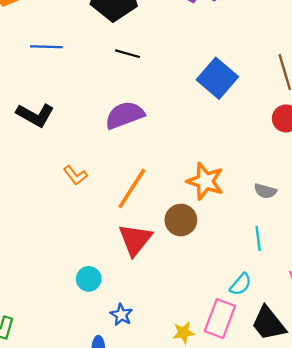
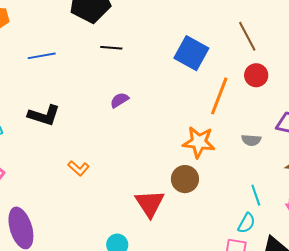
purple semicircle: (125, 115) -> (119, 100), size x0.6
orange L-shape: (75, 175) -> (79, 168), moved
orange line: (132, 188) -> (219, 96), moved
cyan line: (258, 238) -> (256, 195), moved

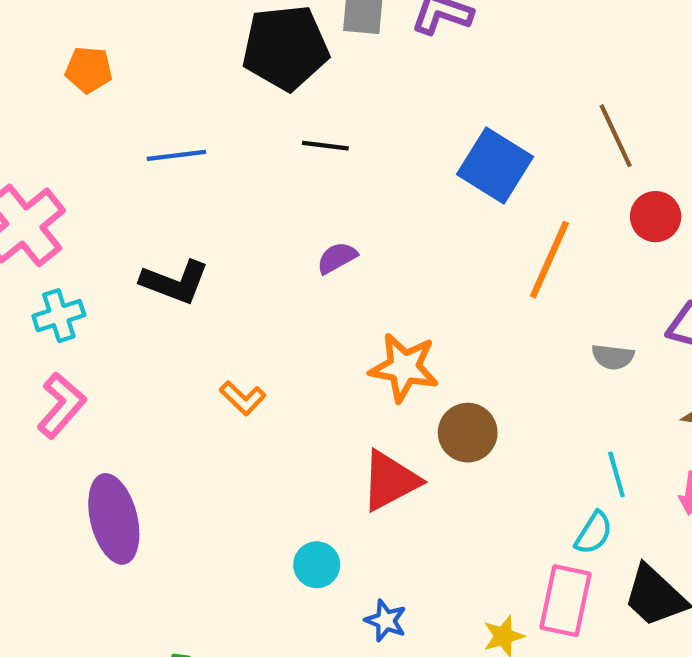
red circle: (256, 75) -> (656, 217), moved
orange star: (199, 142) -> (404, 368), moved
red triangle: (150, 203) -> (390, 481), turned 32

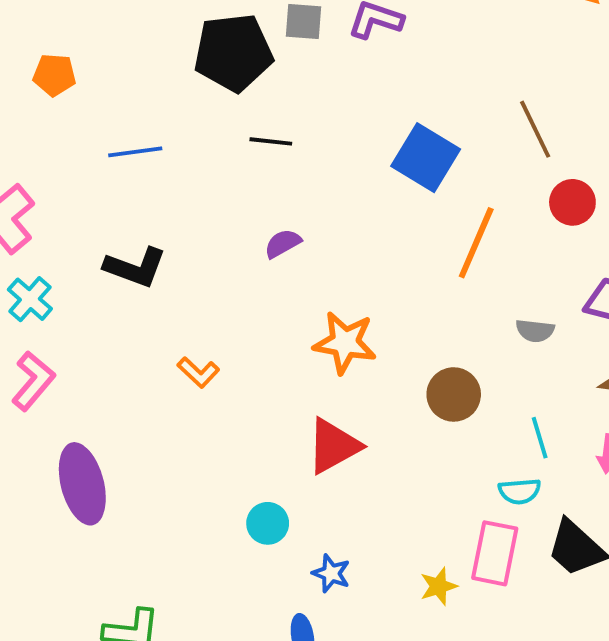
cyan cross: (59, 316) -> (30, 299), turned -30
brown circle: (468, 433) -> (454, 394), moved
cyan semicircle: (594, 533) -> (520, 491), turned 54

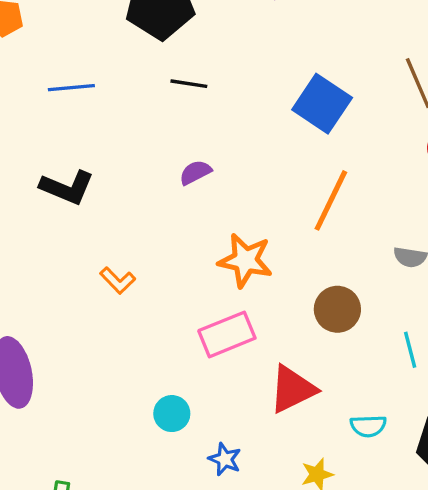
orange line: (476, 243) -> (331, 200), moved
red triangle: (333, 446) -> (292, 389), moved
cyan semicircle: (520, 491) -> (368, 426), moved
pink rectangle: (495, 553) -> (227, 334), moved, turned 54

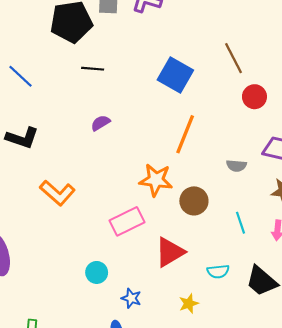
blue line: (71, 88) -> (20, 76), turned 52
orange star: (245, 260) -> (156, 180), moved
orange L-shape: (118, 280) -> (57, 193), size x1.6

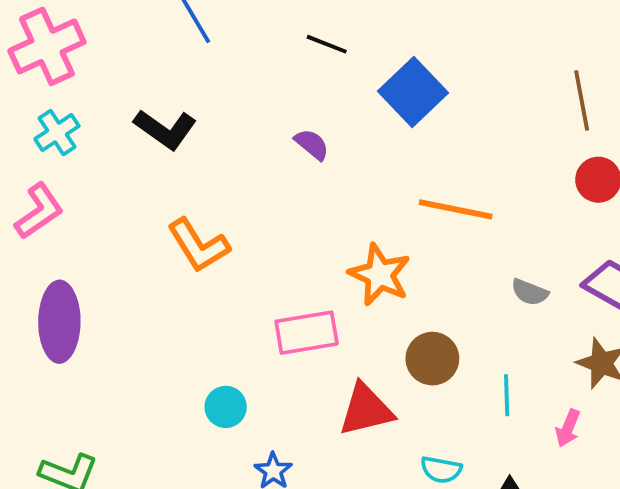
blue square: (175, 75) -> (413, 92), moved
purple semicircle: (100, 123) -> (312, 144), turned 54
orange line: (185, 134) -> (456, 209), turned 63
brown circle: (194, 201) -> (432, 359), moved

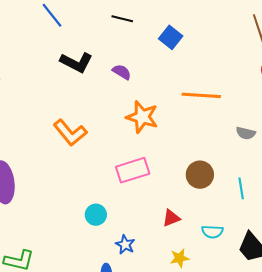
blue square: (413, 92) -> (171, 37), size x0.7
black L-shape: (165, 129) -> (76, 62), moved
orange star: (380, 275) -> (142, 117), moved
red triangle: (366, 410) -> (171, 218), moved, size x0.6

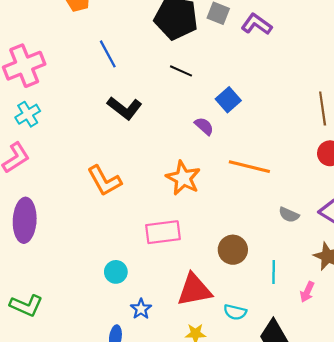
purple semicircle: (122, 72) -> (204, 126), moved
red triangle: (171, 218) -> (194, 290), size x1.8

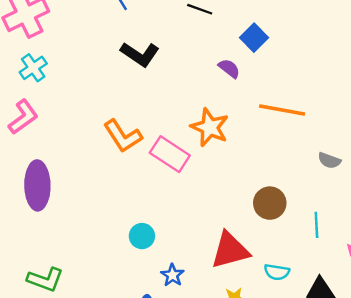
pink rectangle: (163, 232) -> (170, 154), moved, turned 44

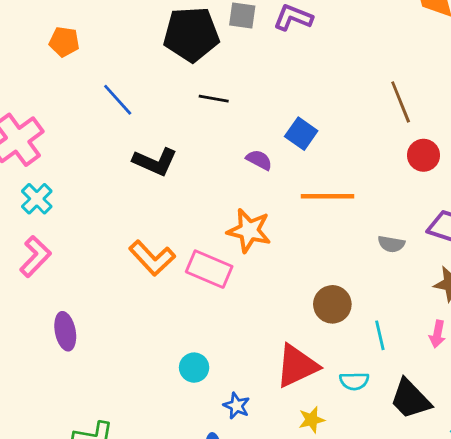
blue square: (254, 38) -> (301, 134), moved
purple ellipse: (37, 185) -> (65, 331), size x0.7
cyan line: (316, 225) -> (380, 335), moved

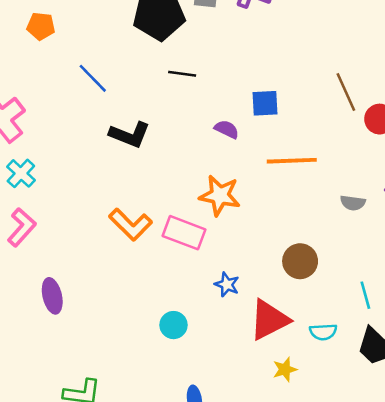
brown line: (401, 102) -> (346, 92), moved
blue square: (301, 134) -> (265, 103), turned -36
cyan line: (380, 335) -> (365, 295), moved
blue star: (237, 406) -> (227, 285), moved

